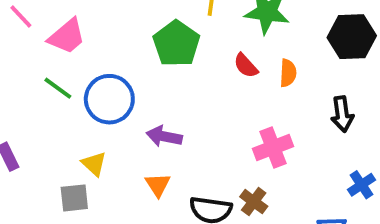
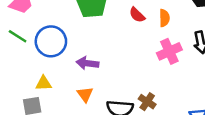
pink cross: (273, 148) -> (169, 51), moved
yellow triangle: (94, 164) -> (44, 83), turned -42

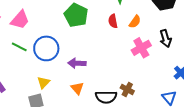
red semicircle: (137, 15) -> (113, 21), turned 40
orange semicircle: (164, 18) -> (135, 22), turned 40
yellow triangle: (44, 83) -> (43, 82), turned -40

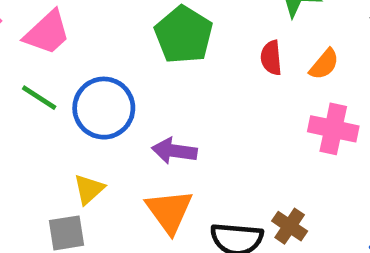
pink cross: (141, 48) -> (333, 129), turned 36
orange triangle: (77, 88) -> (169, 211), size x1.5

